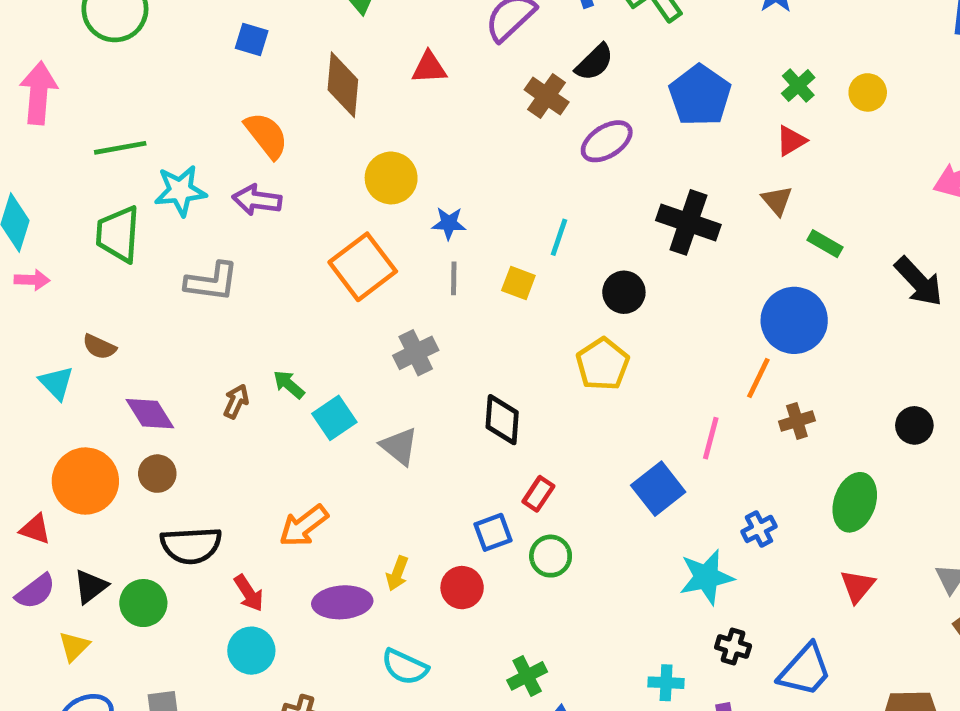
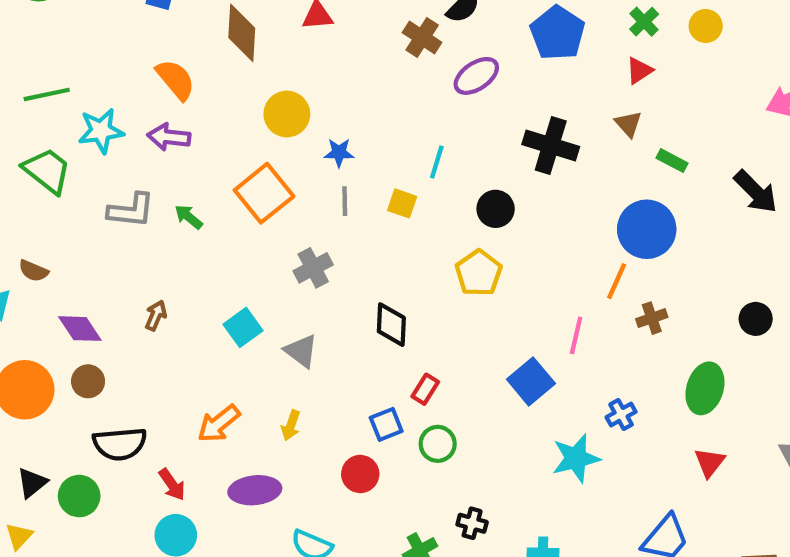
green trapezoid: (118, 234) -> (47, 171), turned 126
green arrow: (289, 384) -> (189, 217), moved
yellow arrow: (397, 573) -> (291, 425), moved
black cross: (733, 647) -> (472, 523), moved

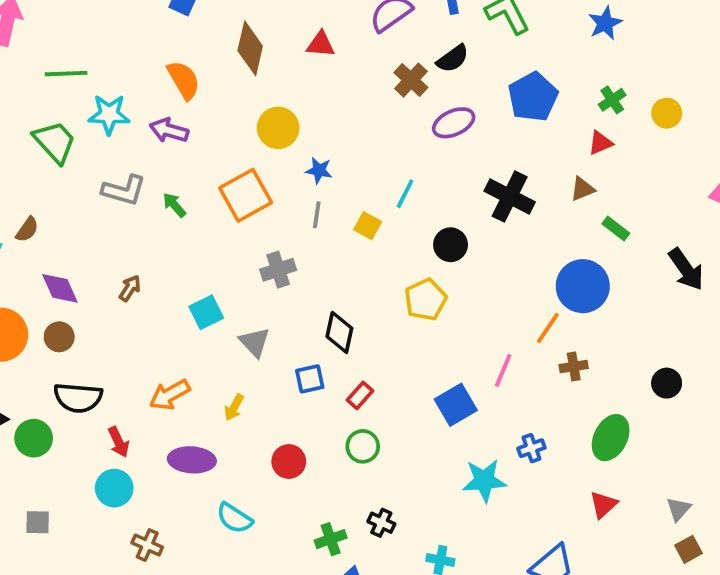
brown triangle: (628, 124) -> (582, 189), turned 40
brown semicircle: (33, 271) -> (27, 229), turned -88
blue square: (386, 424) -> (310, 379), moved

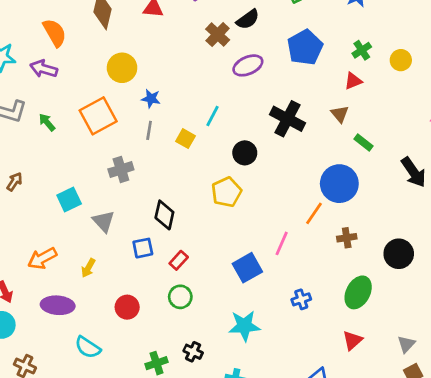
brown triangle: (582, 189) -> (340, 114), turned -48
brown cross: (574, 366) -> (347, 238), moved
black circle: (667, 383) -> (399, 254), size x1.4
cyan star: (484, 481) -> (244, 326), moved

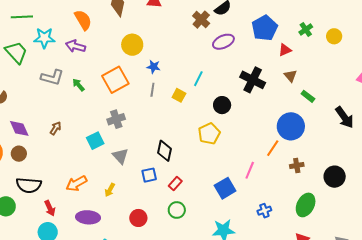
red triangle: (353, 81) -> (285, 50), moved
gray cross: (121, 169) -> (116, 119), moved

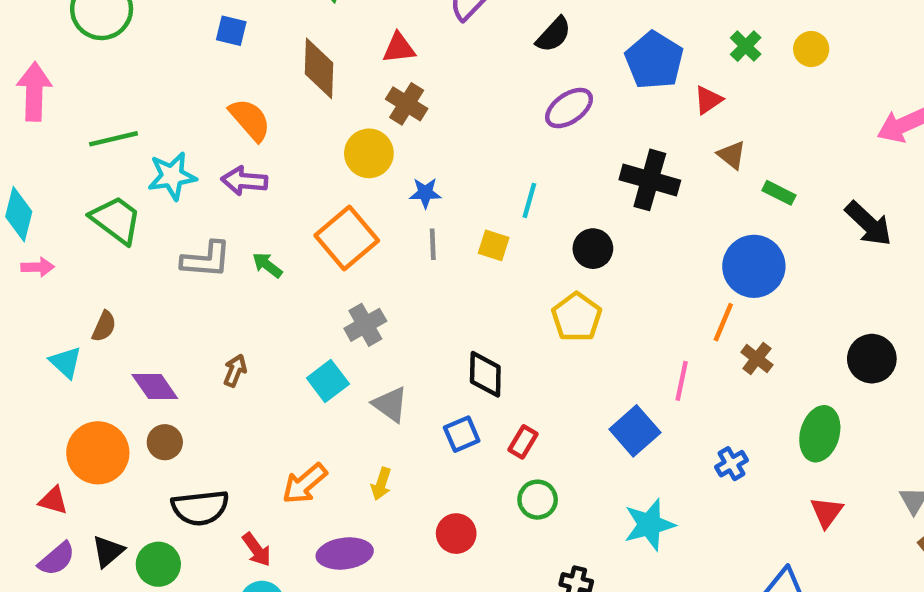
brown cross: (201, 20) -> (407, 104), moved
brown cross: (297, 165) -> (757, 359), moved, turned -32

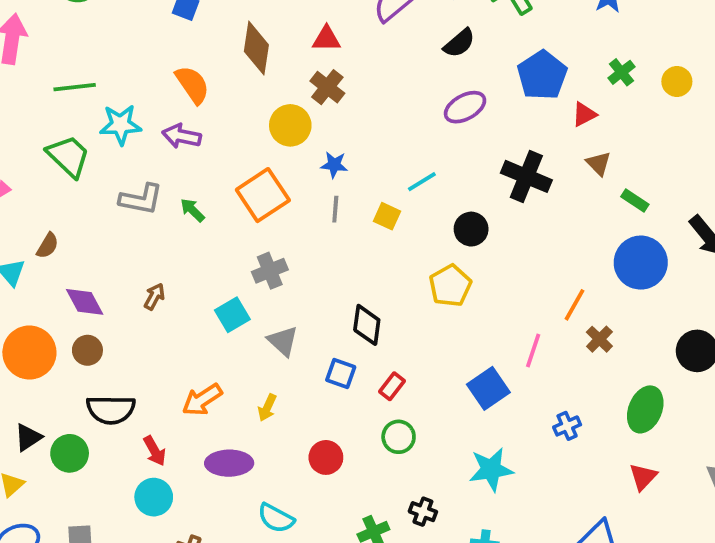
cyan line: (529, 200) -> (422, 182), turned 36
blue circle: (754, 266) -> (641, 263), moved
blue square: (462, 434) -> (341, 373), turned 36

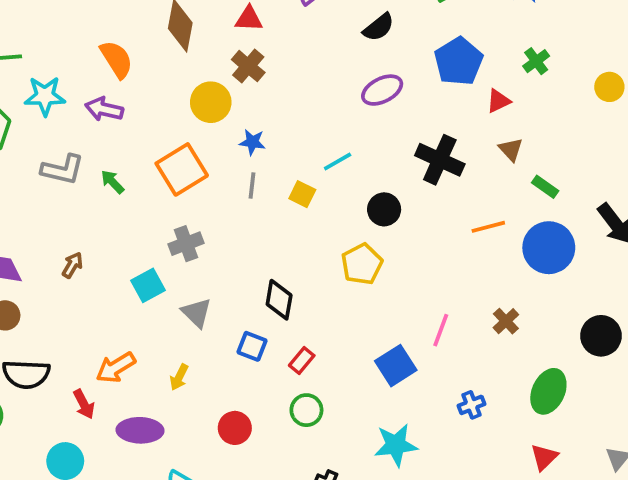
yellow circle: (677, 81) -> (609, 87), moved
orange line: (574, 305) -> (488, 227), moved, turned 44
red arrow: (155, 451) -> (84, 404), moved

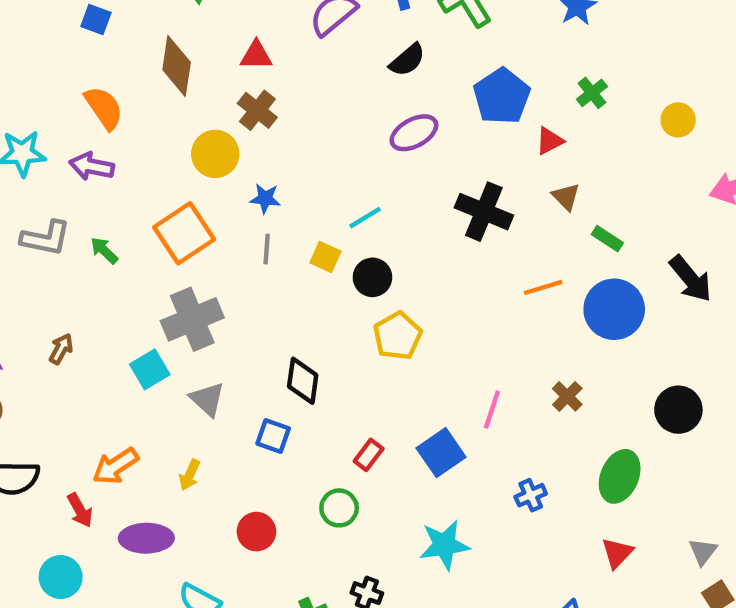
black circle: (384, 209) -> (372, 277), moved
gray cross: (186, 244) -> (192, 319), size x1.5
red rectangle: (302, 360) -> (369, 455), moved

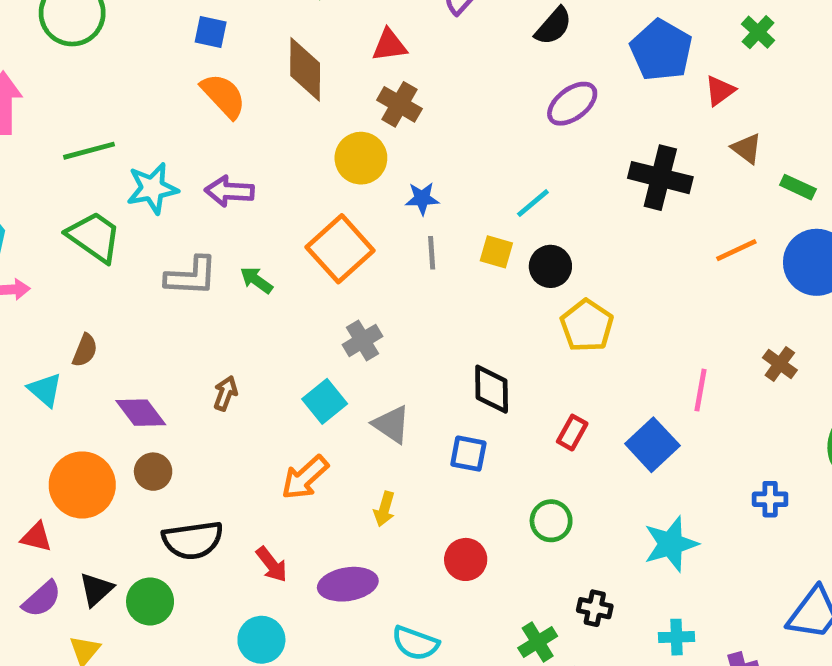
orange semicircle: (104, 108) -> (223, 96), moved
gray cross: (192, 319) -> (362, 340), size x0.6
red rectangle: (369, 455) -> (572, 433), moved
orange arrow: (115, 466) -> (305, 478), moved
blue cross: (531, 495) -> (770, 499), moved, turned 32

